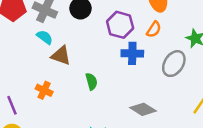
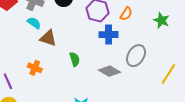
gray ellipse: (174, 64) -> (136, 56), moved
gray diamond: (143, 109) -> (109, 71), moved

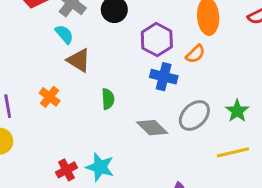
green star: (161, 20) -> (237, 111), moved
yellow line: (168, 74) -> (233, 152), turned 30

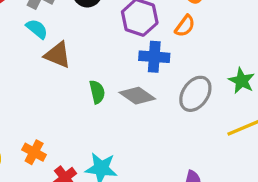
orange cross: (50, 97) -> (34, 152), moved
gray diamond: (152, 128) -> (137, 96), moved

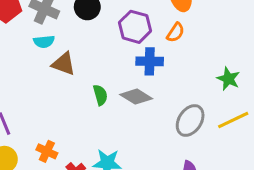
cyan semicircle: (37, 29) -> (44, 42), turned 138
gray ellipse: (195, 94) -> (190, 121), moved

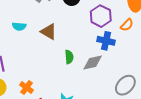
cyan semicircle: (44, 42) -> (19, 26), moved
gray diamond: (136, 97) -> (93, 63), turned -55

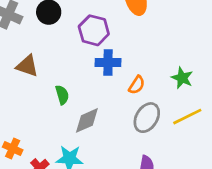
orange semicircle: (127, 25) -> (137, 85), moved
gray diamond: (93, 63) -> (87, 120), moved

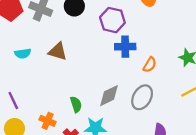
green semicircle: (62, 95) -> (76, 104), moved
gray ellipse: (147, 118) -> (142, 97), moved

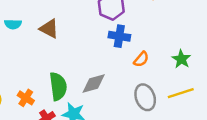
gray ellipse: (142, 97) -> (145, 97), moved, turned -60
green semicircle: (76, 104) -> (58, 86), size x1.6

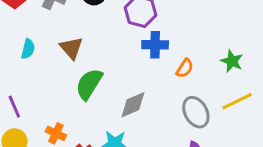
cyan semicircle: (13, 24) -> (28, 49), turned -70
brown triangle: (49, 29) -> (71, 48), turned 30
green semicircle: (58, 86) -> (89, 84), moved, turned -132

